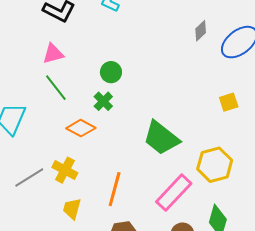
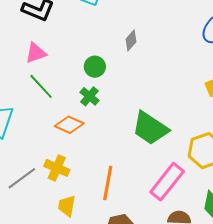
gray diamond: (201, 31) -> (131, 40), moved

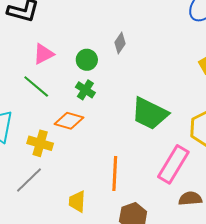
gray diamond: (131, 40) -> (120, 43), moved
pink triangle: (36, 53) -> (43, 54), moved
yellow cross: (57, 168) -> (40, 143), moved

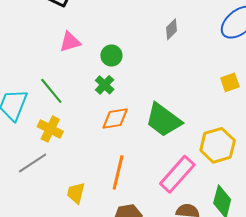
gray diamond: (120, 43) -> (171, 29), moved
green line: (36, 86) -> (51, 91), moved
orange diamond: (69, 121) -> (115, 119), moved, turned -36

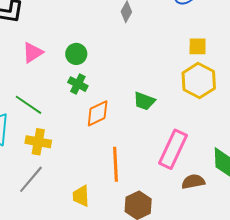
yellow square: (230, 82) -> (198, 46), turned 36
green trapezoid: (163, 120) -> (144, 101), size x0.6
yellow hexagon: (218, 145) -> (199, 81), moved

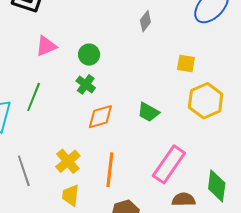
yellow square: (198, 46) -> (186, 64), moved
green line: (28, 105) -> (34, 97), turned 68
yellow cross: (38, 142) -> (68, 161), moved, turned 30
gray line: (31, 179) -> (24, 171), turned -68

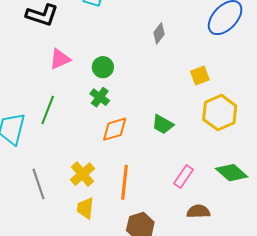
yellow square: (186, 64) -> (200, 76), turned -30
pink rectangle: (169, 164) -> (183, 176), size x0.6
green diamond: (217, 186) -> (232, 173), moved, turned -56

